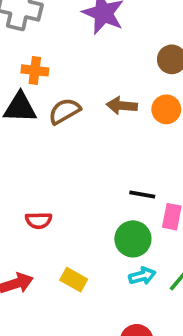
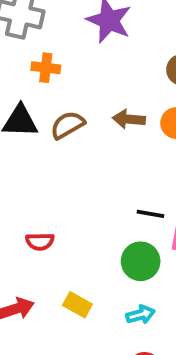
orange cross: (35, 70) -> (46, 68), moved
cyan arrow: (142, 276) -> (141, 315), moved

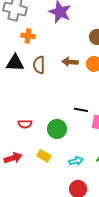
brown semicircle: (68, 125) -> (39, 65), turned -60
green circle: (141, 261) -> (57, 129), moved

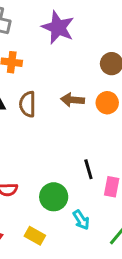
black line: (81, 110) -> (88, 169), turned 64
cyan arrow: (76, 161) -> (81, 220), moved, turned 72

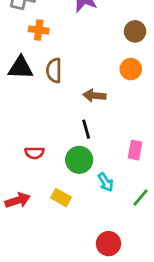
brown arrow: (72, 100) -> (95, 96), moved
black line: (88, 169) -> (86, 129), moved

